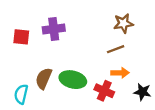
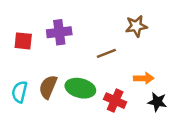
brown line: (116, 49) -> (106, 53), moved
orange arrow: (120, 73) -> (144, 78), moved
cyan semicircle: (21, 94) -> (19, 92), moved

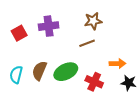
brown star: (136, 26) -> (93, 21), moved
red square: (23, 41) -> (19, 33), turned -35
green ellipse: (80, 88) -> (66, 72), turned -40

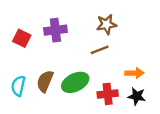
red square: (19, 33) -> (22, 38), turned -35
red cross: (94, 82) -> (108, 94), turned -30
black star: (129, 83) -> (137, 96), moved

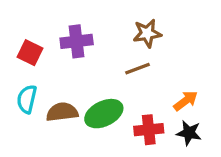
orange arrow: (134, 73) -> (186, 101), turned -36
brown semicircle: (45, 81) -> (62, 112), turned 60
cyan semicircle: (18, 86) -> (27, 99), moved

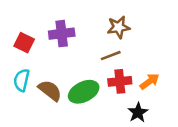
brown semicircle: (62, 112) -> (50, 90), turned 45
red cross: (149, 130) -> (120, 81), moved
black star: (189, 133) -> (138, 112), moved, turned 30

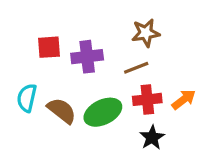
purple cross: (62, 34) -> (87, 57), moved
red square: (24, 43) -> (49, 47), moved, turned -30
black star: (138, 112) -> (152, 138), moved

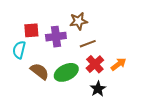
brown star: (146, 33) -> (79, 21), moved
cyan semicircle: (27, 98) -> (19, 50), moved
red cross: (147, 99) -> (95, 64), turned -36

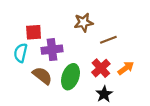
purple cross: (56, 37) -> (52, 50), moved
brown line: (88, 44) -> (108, 40), moved
green ellipse: (66, 72) -> (70, 77), turned -45

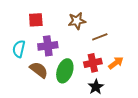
red square: (34, 32) -> (36, 20), moved
red cross: (101, 68) -> (93, 63), turned 30

